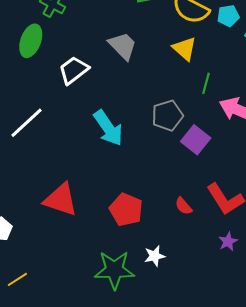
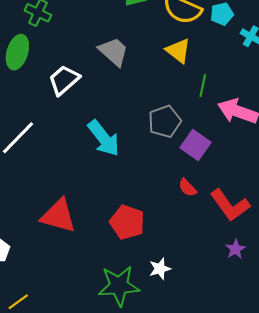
red semicircle: (184, 206) -> (187, 188), moved

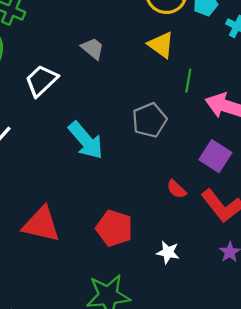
gray trapezoid: (114, 52) -> (93, 48), size x0.7
purple square: (195, 145) -> (215, 156), moved
white star: (160, 269) -> (168, 252), moved, turned 30

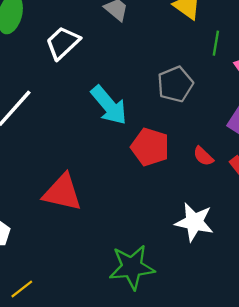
red pentagon: (114, 228) -> (150, 147), moved
white star: (168, 252) -> (194, 222), size x1.6

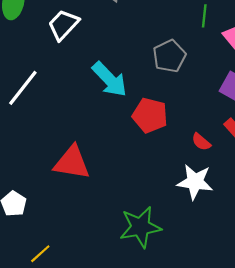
red semicircle: (203, 156) -> (201, 142), moved

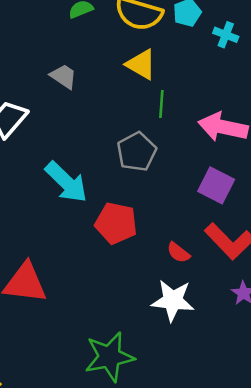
green line: (204, 16) -> (161, 104), moved

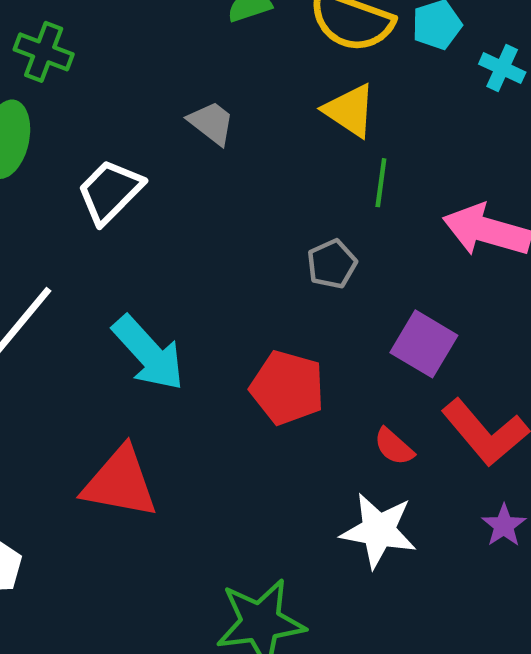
gray pentagon: (137, 152) -> (332, 264), size x0.7
cyan arrow: (66, 182) -> (149, 353), moved
purple square: (216, 185) -> (424, 344), moved

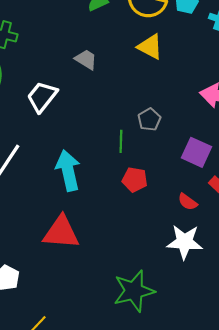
green line: (381, 183) -> (121, 141), moved
cyan arrow: (149, 353) -> (68, 170), turned -144
red pentagon: (287, 388) -> (135, 180), size x0.7

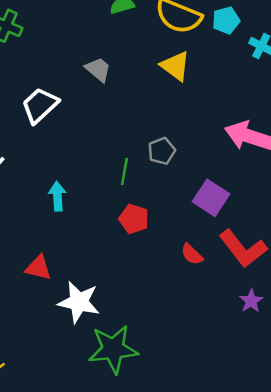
cyan arrow: (68, 170) -> (57, 196), size x0.6
red triangle: (61, 232) -> (38, 268), size x0.6
white star: (185, 242) -> (79, 302), moved

